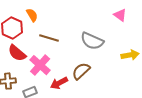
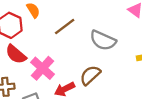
brown line: (49, 38) -> (65, 26), moved, turned -54

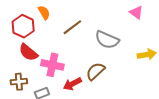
pink cross: (43, 68) -> (52, 65), turned -30

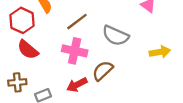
pink cross: (52, 65) -> (75, 51), moved

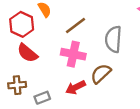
gray semicircle: (115, 36) -> (113, 39), turned 70

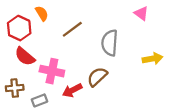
pink cross: (73, 54) -> (52, 71), moved

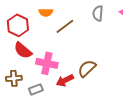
orange semicircle: (42, 13) -> (46, 12), moved, turned 120
gray semicircle: (110, 43) -> (98, 13), moved, size x0.7

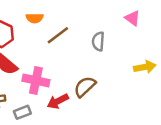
gray semicircle: (98, 13) -> (98, 41), moved

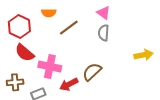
pink triangle: (132, 18) -> (104, 13), moved

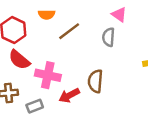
pink triangle: (104, 13) -> (119, 15), moved
brown semicircle: (92, 72) -> (95, 81), turned -42

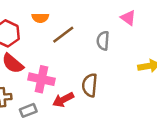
pink triangle: (119, 15) -> (128, 18), moved

